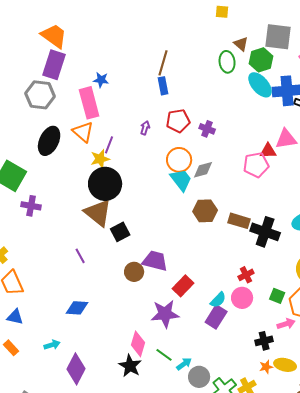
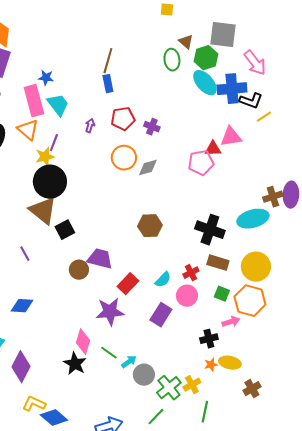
cyan trapezoid: (181, 180) -> (58, 105), moved
brown hexagon: (205, 211) -> (150, 226), moved
brown rectangle: (239, 221) -> (218, 263), moved
cyan semicircle: (218, 300) -> (163, 280), moved

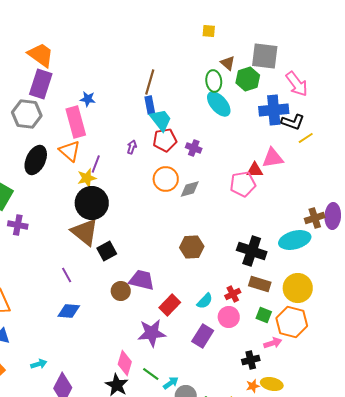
cyan ellipse: (205, 83) -> (219, 104), moved
cyan trapezoid: (58, 105) -> (161, 120), moved
blue diamond: (22, 306) -> (69, 311), moved

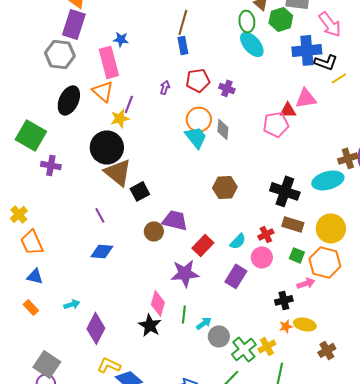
cyan trapezoid: (161, 120) -> (196, 137), moved
gray diamond: (190, 189) -> (223, 129), turned -70
black circle: (92, 203) -> (107, 147), moved
green line: (151, 374) -> (184, 314), turned 60

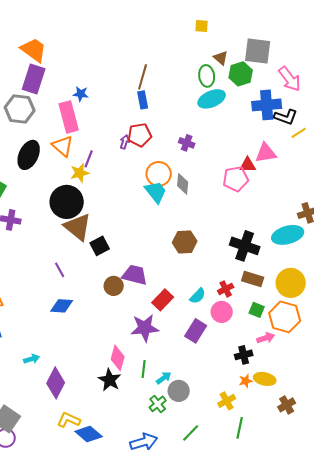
cyan ellipse: (252, 44) -> (212, 99), turned -72
red pentagon: (198, 80) -> (140, 135), moved
green cross: (244, 349) -> (158, 404), moved, size x0.7

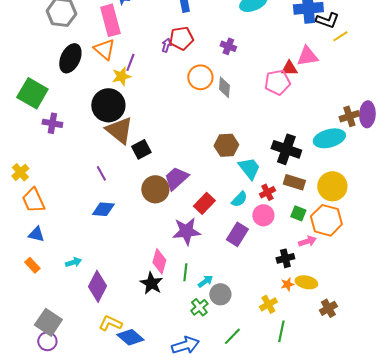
cyan trapezoid: (156, 192) -> (249, 168), moved
purple trapezoid: (135, 275) -> (176, 178), turned -56
brown circle: (114, 286) -> (155, 189), size x1.4

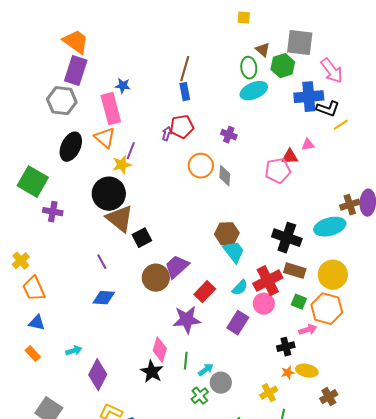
pink triangle: (307, 56) -> (308, 145), size x0.6
cyan trapezoid: (249, 168) -> (234, 252), moved
red cross: (267, 192) -> (268, 281), size x1.8

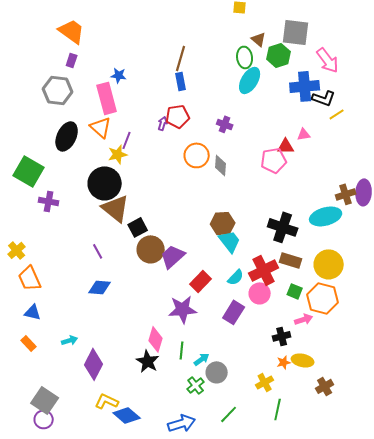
purple rectangle: (76, 71) -> (72, 60), size x0.5
cyan ellipse: (254, 91) -> (250, 80), turned -36
brown circle: (156, 278) -> (151, 249), moved

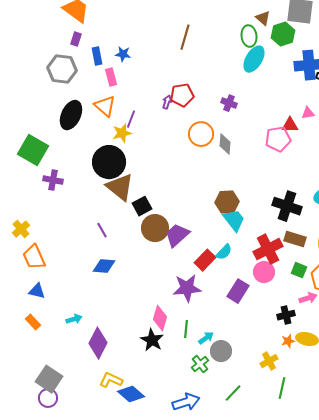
blue rectangle: (181, 81) -> (97, 56), moved
pink rectangle: (107, 98) -> (111, 77), size x0.6
cyan semicircle: (236, 277) -> (224, 252), moved

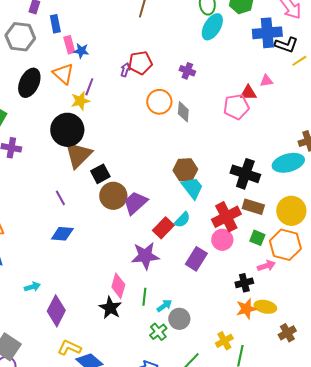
blue star: (123, 54) -> (81, 51), moved
brown triangle: (120, 187) -> (78, 155), turned 36
orange star: (288, 341) -> (246, 309), size x1.5
yellow cross: (269, 361) -> (224, 341), moved

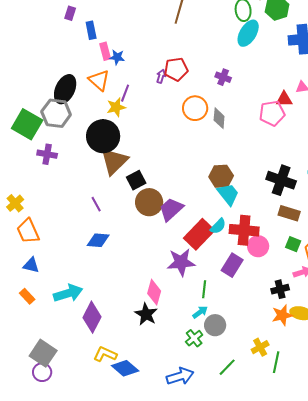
gray hexagon: (20, 37) -> (56, 113), moved
red cross: (226, 217) -> (244, 230), moved, turned 32
red rectangle: (163, 228) -> (199, 234), size x1.4
cyan arrow: (32, 287) -> (68, 293), size x1.8
green line: (144, 297) -> (204, 289), moved

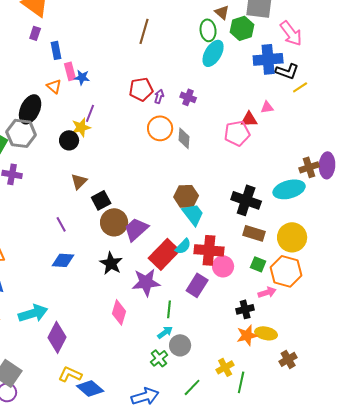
purple arrow: (161, 76) -> (159, 96), moved
orange triangle: (99, 80) -> (54, 86), moved, size x0.7
black circle: (103, 136) -> (69, 140), moved, size x0.6
brown triangle: (114, 161) -> (79, 181), size x0.6
black star: (146, 314) -> (111, 263), moved

